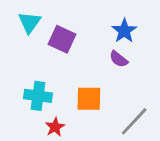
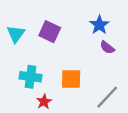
cyan triangle: (30, 22) -> (16, 34), moved
purple semicircle: (119, 59) -> (107, 47), moved

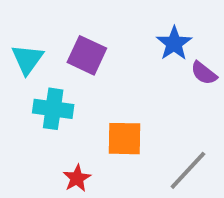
purple semicircle: (107, 47) -> (204, 73), moved
cyan cross: (30, 77) -> (53, 109), moved

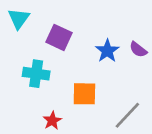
blue star: (174, 43) -> (107, 51), moved
cyan triangle: (27, 59) -> (19, 19), moved

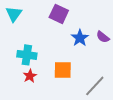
purple square: (59, 37) -> (59, 14), moved
red star: (52, 121) -> (30, 76), moved

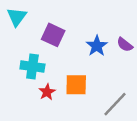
purple square: (59, 14) -> (53, 35), moved
red star: (30, 76) -> (47, 92), moved

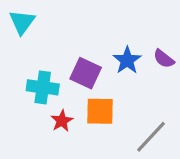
purple square: (53, 35) -> (86, 73), moved

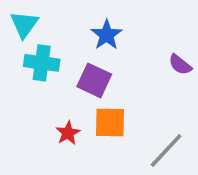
blue star: (127, 60) -> (107, 35), moved
cyan cross: (43, 87) -> (42, 63), moved

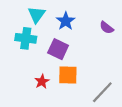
cyan triangle: (24, 24) -> (37, 15), moved
purple semicircle: (180, 65) -> (107, 28), moved

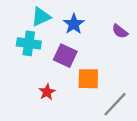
cyan triangle: (37, 15) -> (41, 17), turned 30
orange square: (68, 75) -> (88, 79), moved

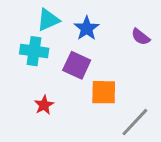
red star: (47, 92) -> (44, 105), moved

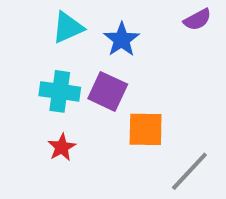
purple semicircle: (141, 37) -> (197, 20), moved, turned -66
cyan cross: (34, 51) -> (60, 91), moved

